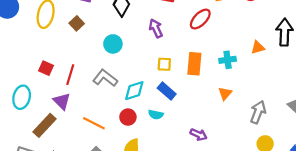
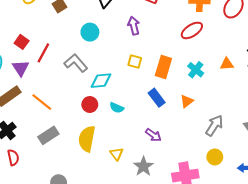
red ellipse: (200, 19) -> (192, 30), moved
cyan cross: (228, 60) -> (196, 70), turned 35
blue rectangle: (167, 91) -> (157, 98), moved
purple triangle: (62, 101) -> (21, 68), moved
orange line: (94, 123) -> (42, 102), moved

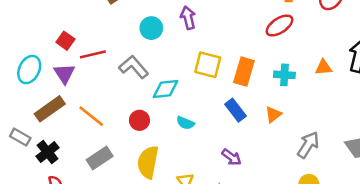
purple arrow: (134, 26) -> (188, 18), moved
red line: (43, 53) -> (93, 54), turned 48
yellow square: (135, 62) -> (208, 65), size x1.5
cyan cross: (196, 70) -> (284, 75), turned -35
red circle: (90, 105) -> (139, 120), moved

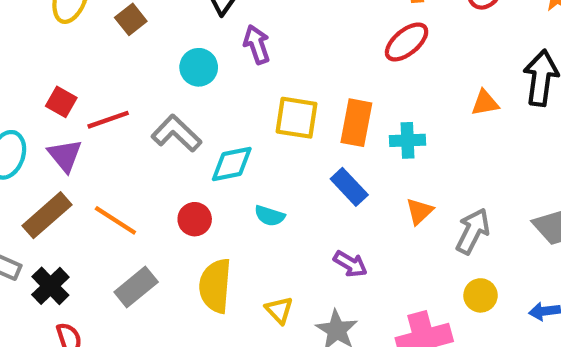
cyan cross: (284, 75) -> (407, 140), moved
orange triangle: (273, 114) -> (419, 211), moved

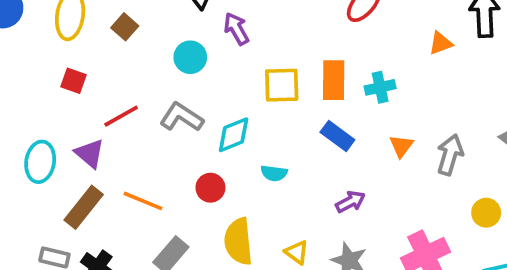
red square: (61, 102) -> (74, 81), moved
purple arrow: (350, 264) -> (350, 202), turned -48
yellow circle: (481, 295) -> (486, 213), moved

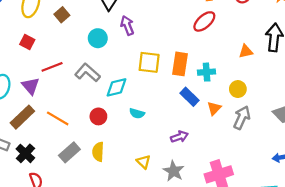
blue rectangle: (337, 136) -> (189, 97), moved
yellow circle: (486, 213) -> (238, 89), moved
yellow semicircle: (238, 241) -> (98, 152), moved, size x0.7

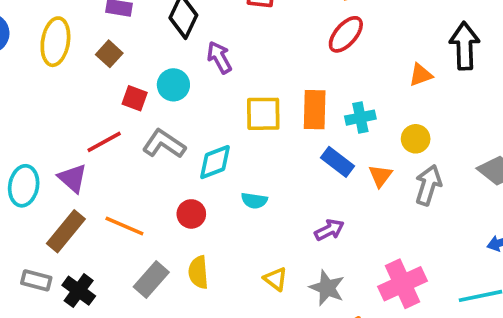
red square: (27, 42) -> (135, 98), moved

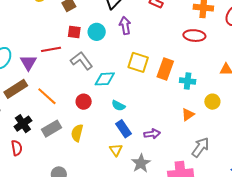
red ellipse: (346, 34) -> (194, 36), turned 35
red square: (135, 98) -> (74, 32), turned -32
blue rectangle: (337, 162) -> (124, 129), moved
gray arrow: (428, 185) -> (201, 147), moved
black cross: (79, 291) -> (23, 124), moved

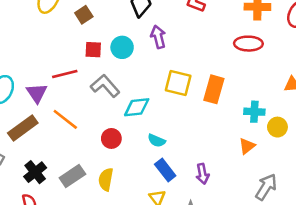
cyan cross: (188, 81) -> (254, 112), moved
orange line: (47, 96) -> (65, 119), moved
purple arrow: (152, 134) -> (202, 174), turned 91

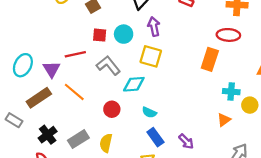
yellow square: (178, 83) -> (151, 56), moved
orange rectangle: (214, 89) -> (210, 59), moved
purple arrow: (202, 174) -> (186, 141), turned -35

